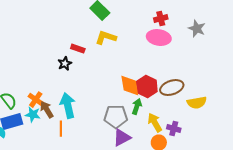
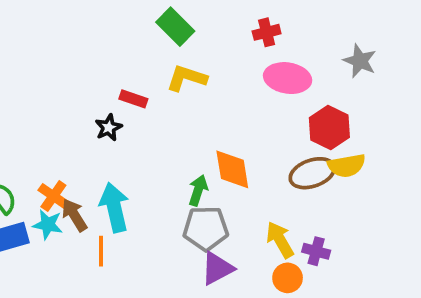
red cross: (161, 19) -> (267, 32), moved
red hexagon: (147, 87) -> (329, 128), moved
yellow semicircle: (197, 103) -> (347, 166), moved
green arrow: (137, 107) -> (198, 190), moved

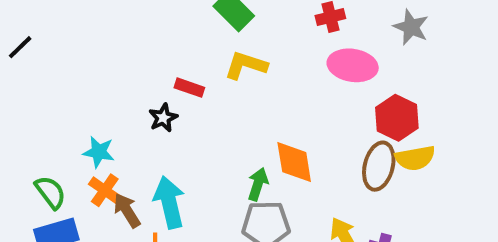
gray star: (360, 61) -> (411, 27), moved
brown ellipse: (312, 173) -> (379, 166), turned -57
cyan star: (48, 225) -> (99, 152), moved

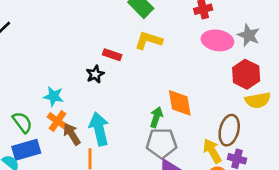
gray star: (411, 27) -> (249, 35), moved
brown ellipse: (379, 166) -> (229, 130), moved

